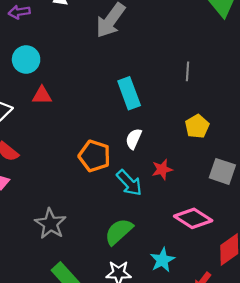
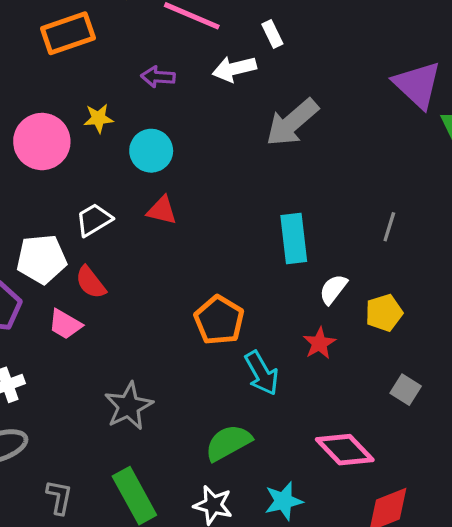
white semicircle: (134, 139) -> (333, 289), moved
red star: (162, 169) -> (319, 343), moved, turned -30
gray square: (222, 171) -> (406, 390), size x0.7

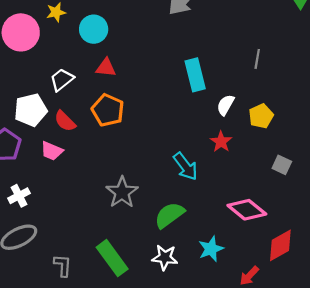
orange pentagon: (219, 320) -> (108, 110), moved
gray star: (129, 406) -> (122, 192), moved

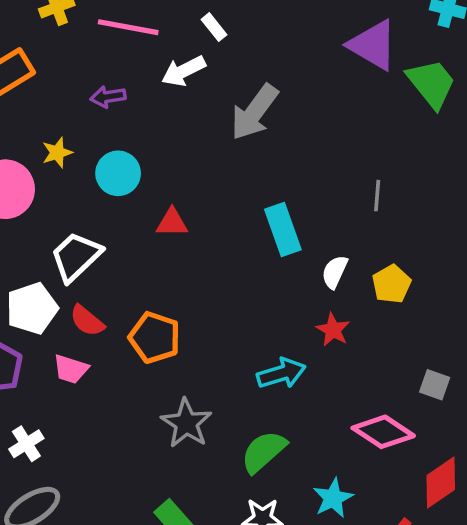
red triangle: (106, 68) -> (172, 222), moved
white trapezoid: (62, 80) -> (76, 257), size x1.4
orange pentagon: (108, 110) -> (155, 338), moved
gray square: (282, 165) -> (435, 385), moved
cyan arrow: (186, 166) -> (281, 373), turned -64

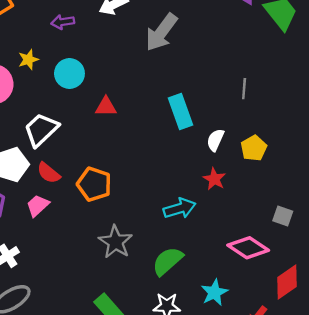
pink trapezoid: (71, 369) -> (38, 205), turned 120

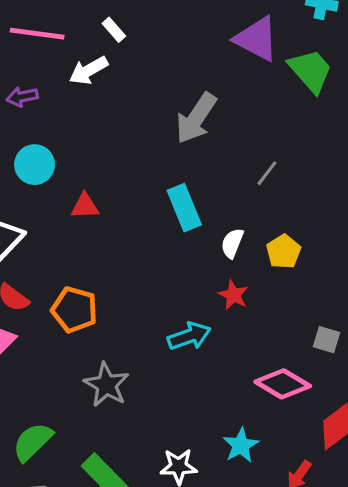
gray arrow: (161, 32) -> (196, 118), moved
gray line: (244, 89) -> (267, 173), turned 36
green semicircle: (168, 261) -> (33, 442), moved

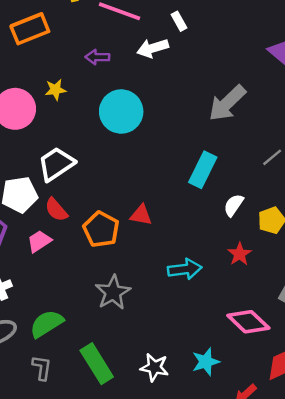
cyan circle: (35, 165) -> (121, 112), moved, size x1.4
red triangle: (85, 206) -> (141, 215), moved
cyan rectangle: (184, 208) -> (203, 170), turned 36
red star: (233, 295) -> (239, 254), moved

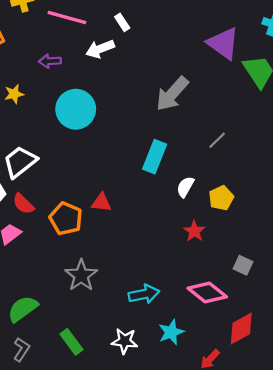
cyan arrow: (185, 269) -> (144, 294), moved
green rectangle: (97, 364) -> (71, 342), size x0.7
gray L-shape: (42, 368) -> (22, 349), turned 30

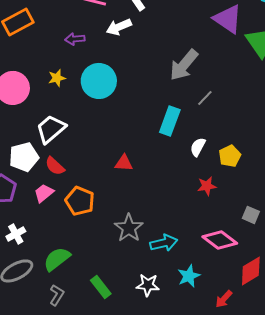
yellow star: (14, 94) -> (57, 78), moved
gray line: (217, 140) -> (205, 98), moved
orange pentagon: (66, 219) -> (80, 201), moved
red star: (194, 231) -> (207, 186), turned 30
gray star: (81, 275) -> (129, 228), moved

